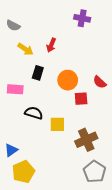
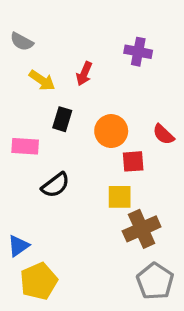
purple cross: (82, 18) -> (138, 52), moved
black semicircle: (34, 113) -> (56, 185), turned 126
yellow square: (57, 124) -> (120, 197), moved

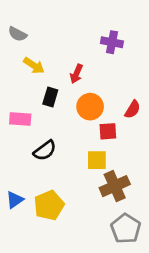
red arrow: (84, 74) -> (76, 74), moved
red semicircle: (163, 134) -> (133, 109), turned -102
yellow pentagon: (39, 281) -> (49, 205), moved

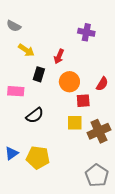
brown cross: (115, 186) -> (99, 131), moved
yellow pentagon: (49, 205) -> (38, 158), turned 30

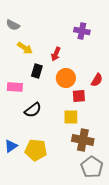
brown cross: (99, 131) -> (83, 140), moved, turned 35

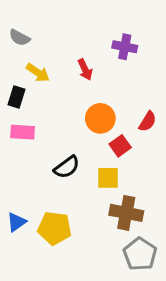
red arrow: (56, 54) -> (85, 70), moved, turned -48
black rectangle: (37, 71) -> (16, 97), moved
red square: (79, 96) -> (120, 146), turned -32
black semicircle: (33, 110) -> (67, 167), moved

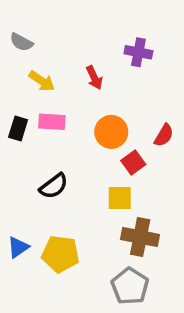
black rectangle: (16, 97) -> (18, 129), moved
pink rectangle: (23, 132) -> (52, 122), moved
black semicircle: (67, 167) -> (54, 186), moved
gray pentagon: (140, 254) -> (130, 286), moved

